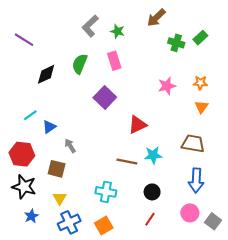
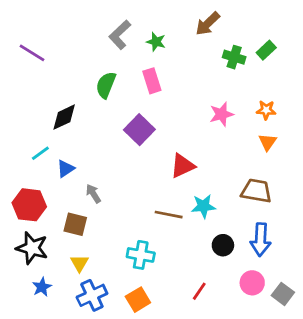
black diamond: (46, 74) -> (64, 117), moved
black circle: (152, 192) -> (223, 245), moved

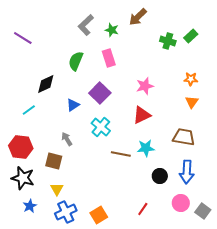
brown arrow: (208, 24) -> (138, 17), moved
pink star: (222, 114) -> (145, 86), moved
red triangle: (183, 166) -> (142, 115), moved
blue triangle: (65, 169) -> (73, 105), moved
cyan cross: (141, 255) -> (101, 127), moved, turned 30

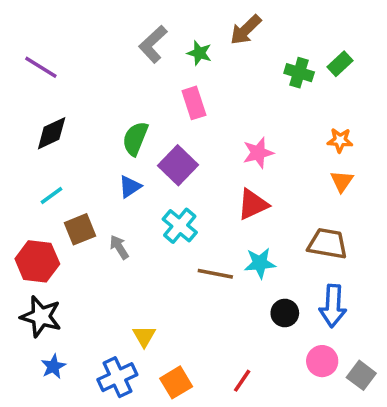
green semicircle: (76, 61) -> (135, 139), moved
black diamond: (46, 84) -> (52, 133), moved
brown square: (54, 161) -> (80, 229), moved, turned -36
yellow triangle: (57, 189) -> (144, 336), moved
red line: (143, 209) -> (242, 381), moved

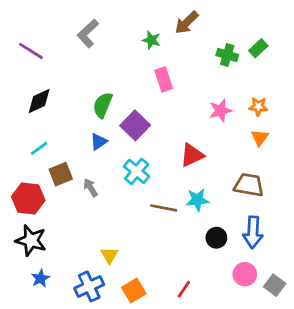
gray L-shape: (153, 44) -> (88, 33), moved
pink rectangle: (194, 103) -> (164, 79), moved
pink star: (258, 153) -> (220, 111), moved

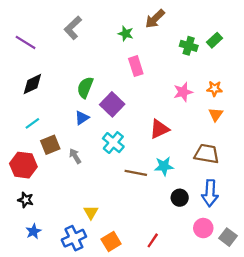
black star: (31, 240) -> (26, 200), size x0.6

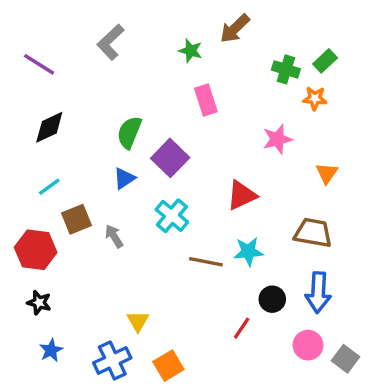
orange star: (215, 89) -> (315, 98), moved
red line: (153, 240) -> (242, 328), moved

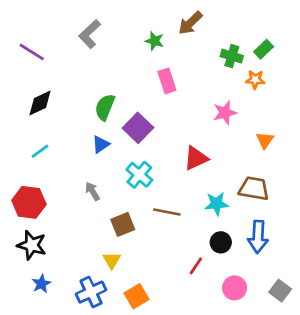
brown square: (77, 219) -> (123, 224), moved
cyan star: (248, 252) -> (217, 204), moved
black star: (39, 303) -> (32, 245), size x1.5
pink circle: (308, 345) -> (235, 288), moved

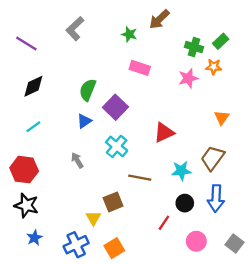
pink rectangle: (167, 81) -> (140, 68), turned -54
pink star: (225, 113) -> (188, 78), moved
brown trapezoid: (254, 189) -> (213, 158), turned -64
brown square: (123, 224) -> (113, 202), moved

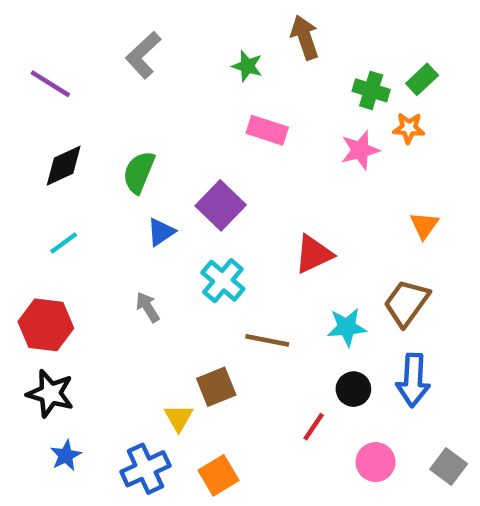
brown arrow: (159, 19) -> (305, 37), turned 115
green semicircle: (88, 90) -> (139, 172), moved

